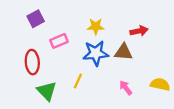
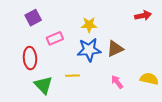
red arrow: (139, 31) -> (143, 16), moved
brown triangle: (123, 52) -> (115, 49), turned -30
yellow line: (78, 81) -> (72, 76), turned 64

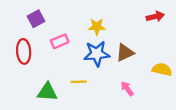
red ellipse: (30, 58) -> (24, 51), moved
yellow semicircle: (149, 79) -> (162, 69), moved
green triangle: (43, 85) -> (47, 92), turned -42

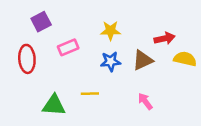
red arrow: (155, 17) -> (165, 38), moved
blue star: (97, 54) -> (111, 61), size x0.7
yellow semicircle: (162, 69) -> (185, 59), moved

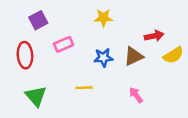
yellow star: (111, 31) -> (103, 18), moved
yellow semicircle: (185, 59) -> (173, 55), turned 135
green triangle: (54, 105) -> (36, 96), moved, turned 45

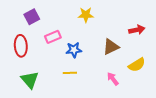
red arrow: (154, 36) -> (137, 30), moved
yellow semicircle: (173, 55) -> (137, 65), moved
blue star: (103, 58) -> (74, 50), moved

